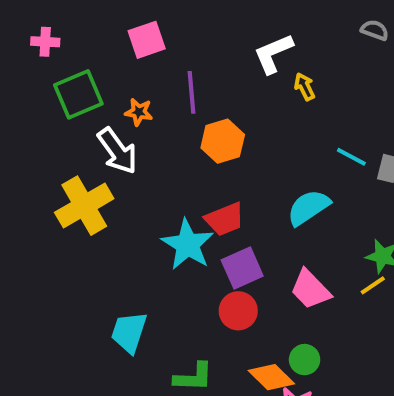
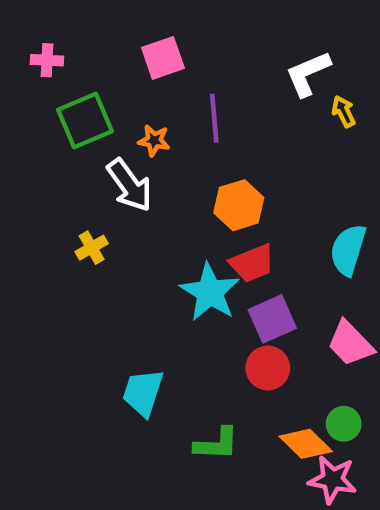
orange hexagon: (223, 141) -> (239, 205), moved
yellow cross: (84, 206) -> (92, 248), size x0.5
cyan semicircle: (308, 207) -> (348, 250), turned -39

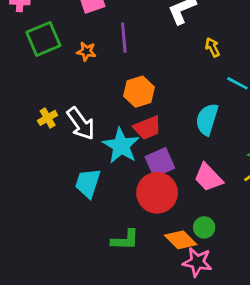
yellow arrow: (344, 112) -> (212, 47), moved
white arrow: (130, 185) -> (81, 124), moved
red circle: (268, 368) -> (157, 193), size x1.5
cyan trapezoid: (143, 393) -> (88, 183), moved

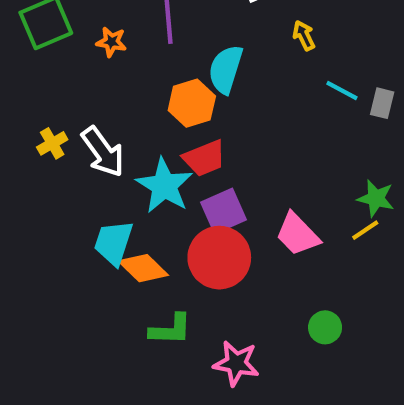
cyan semicircle: (207, 119) -> (226, 69), moved
green circle: (204, 227) -> (325, 327), moved
orange diamond: (181, 240) -> (143, 268), moved
pink star: (197, 262) -> (236, 363), moved

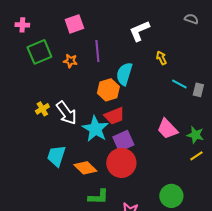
yellow line: (365, 230) -> (196, 156), moved
pink trapezoid: (298, 234) -> (167, 129), moved
cyan trapezoid: (114, 243) -> (56, 156), moved
green circle: (325, 327) -> (171, 196), size x1.5

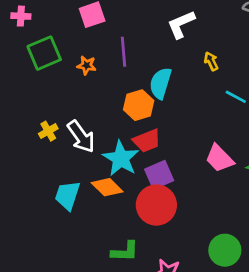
orange diamond: (85, 168) -> (107, 187), moved

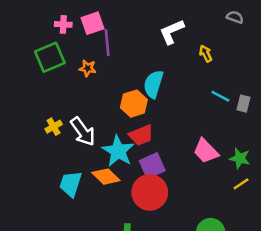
pink cross: (21, 16) -> (63, 24), moved
purple line: (124, 52) -> (107, 43), moved
yellow arrow: (211, 61) -> (206, 54), moved

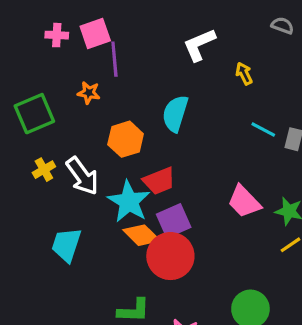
green square: (50, 57) -> (34, 114), moved
orange hexagon: (134, 104) -> (126, 139), moved
orange diamond: (106, 177) -> (142, 235), moved

